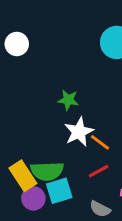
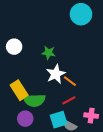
white circle: (17, 44) -> (14, 47), moved
yellow rectangle: (23, 176) -> (19, 90), moved
cyan square: (59, 191) -> (59, 120), moved

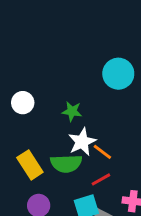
cyan circle: (81, 14) -> (118, 74), moved
green semicircle: (34, 100) -> (66, 163), moved

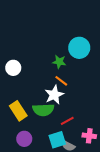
green star: (72, 111) -> (59, 62), moved
orange line: (102, 152) -> (61, 81), moved

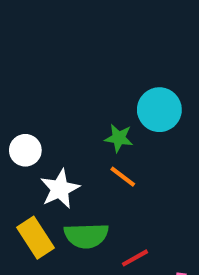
white star: (54, 95) -> (60, 189), moved

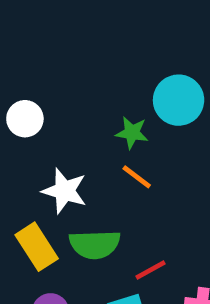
white circle: (25, 150) -> (25, 119), moved
white star: (60, 189) -> (65, 191), turned -30

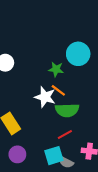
white star: (65, 191) -> (45, 97), moved
green semicircle: (95, 244) -> (67, 110), moved

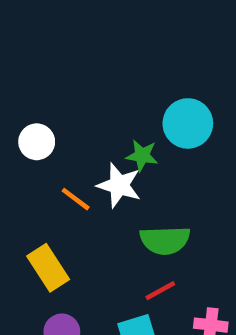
orange line: (58, 90) -> (76, 199), moved
white star: (45, 97) -> (119, 185), moved

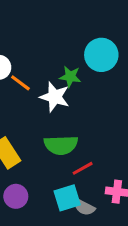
orange line: (76, 199) -> (20, 83), moved
green semicircle: (165, 240) -> (61, 145), moved

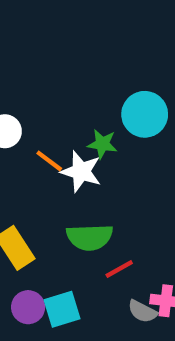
orange line: (20, 83) -> (49, 161), moved
cyan square: (67, 198) -> (62, 309), moved
gray semicircle: (84, 207) -> (143, 311), moved

